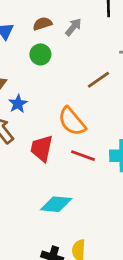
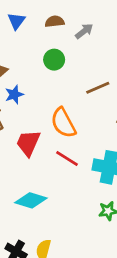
green circle: (40, 54) -> (54, 60), moved

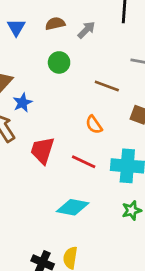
brown line: (98, 88) -> (107, 86), turned 50
orange semicircle: (63, 123) -> (94, 125), moved, size x0.6
cyan diamond: (31, 200) -> (73, 207), moved

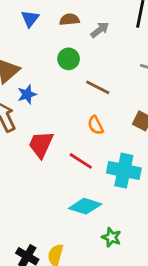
brown line: (107, 86) -> (98, 87), moved
cyan diamond: (73, 207) -> (85, 206), moved
green star: (132, 210) -> (111, 237), moved, turned 30

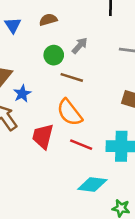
gray arrow: (100, 30) -> (80, 46), moved
brown line: (98, 87) -> (72, 77), moved
orange semicircle: (96, 125) -> (70, 112), moved, size x1.6

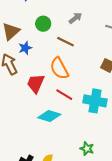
green circle: (54, 55) -> (43, 24), moved
cyan diamond: (92, 185) -> (49, 116), moved

